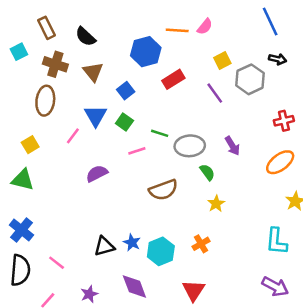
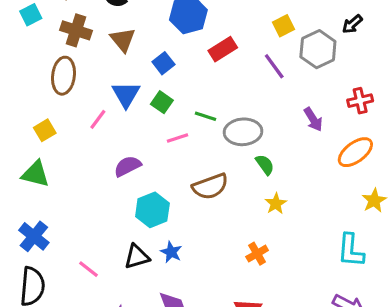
black arrow: (278, 59) -> (352, 24), turned 126
purple arrow: (232, 146) -> (313, 119), moved
cyan hexagon: (161, 251) -> (152, 210), moved
pink line: (57, 263) -> (88, 269), moved

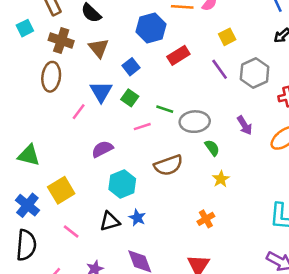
gray hexagon: (318, 49) -> (255, 73), moved
purple arrow: (313, 119) -> (245, 125), moved
yellow square: (45, 130) -> (61, 190), moved, size x1.5

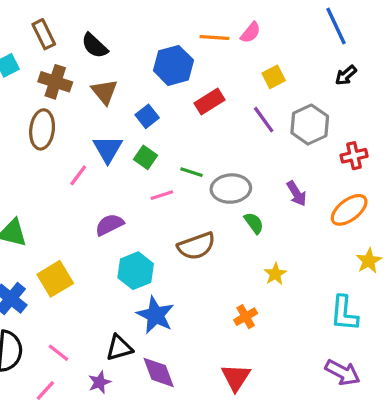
yellow star: (221, 179) -> (275, 274), moved
blue star: (137, 218) -> (155, 315), size x1.6
black triangle: (110, 221) -> (119, 348), moved
pink line: (71, 231) -> (58, 353), moved

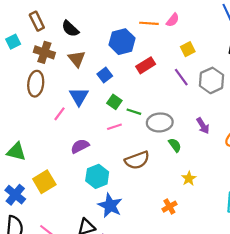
green square: (146, 157) -> (114, 102), moved

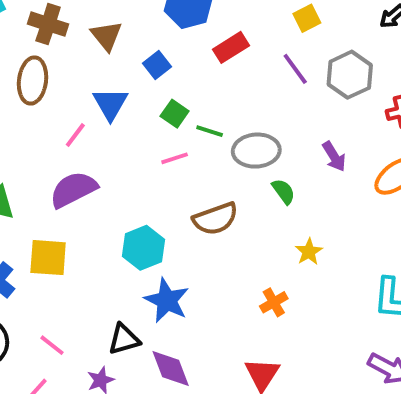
purple semicircle: (80, 146) -> (73, 189), moved, size x1.4
yellow square: (44, 182) -> (48, 258), turned 35

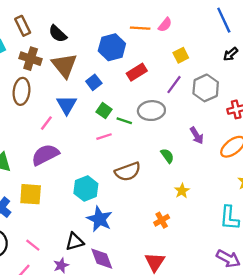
brown triangle: (106, 36) -> (64, 65), size x1.4
purple line: (295, 69) -> (174, 85), turned 72
gray ellipse: (256, 151) -> (151, 111), moved

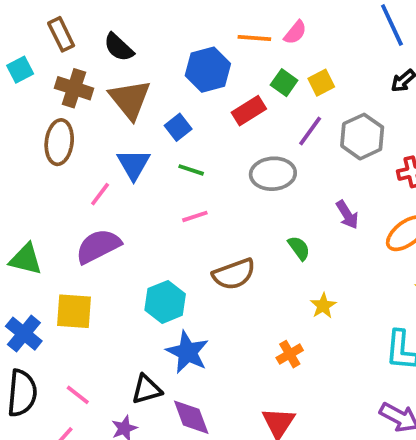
green square: (104, 111) -> (284, 83), moved
green line: (124, 121) -> (191, 170), moved

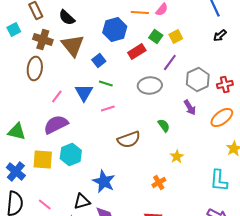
gray hexagon: (362, 137) -> (198, 80), moved
blue triangle: (134, 164) -> (84, 92), moved
cyan hexagon: (165, 302) -> (71, 154), moved

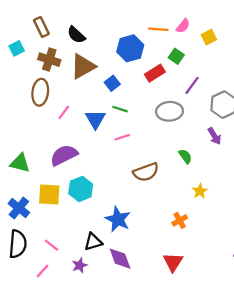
yellow square: (176, 36) -> (209, 37), moved
brown triangle: (73, 46) -> (83, 66), turned 40
pink line: (57, 96) -> (64, 112), moved

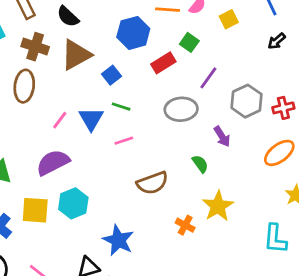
pink line: (64, 112) -> (60, 120), moved
purple arrow: (215, 136) -> (222, 137), moved
yellow star: (200, 191) -> (218, 206), size x1.6
orange cross: (180, 220) -> (185, 225), moved, turned -32

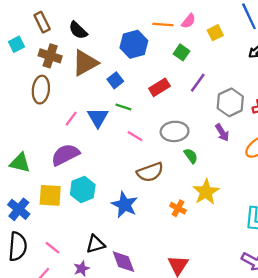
red rectangle: (163, 63) -> (159, 87), moved
gray ellipse: (181, 109) -> (175, 131), moved
purple arrow: (222, 137) -> (222, 133), moved
pink line: (124, 141) -> (135, 136), moved, turned 49
blue star: (118, 240) -> (125, 205), moved

